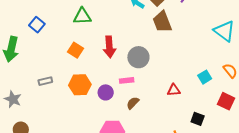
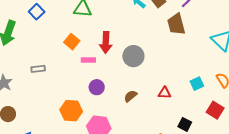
brown trapezoid: (162, 22) -> (176, 24), moved
pink rectangle: (127, 80) -> (88, 60), moved
orange hexagon: (80, 85) -> (71, 111), moved
brown semicircle: (133, 103) -> (130, 96), moved

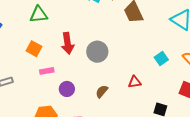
pink rectangle: (88, 60) -> (47, 71), moved
cyan square: (197, 84) -> (161, 59), moved

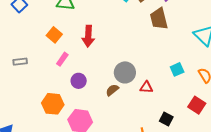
gray circle: (97, 52) -> (125, 72), moved
pink rectangle: (47, 71) -> (62, 59), turned -56

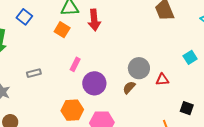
orange square: (54, 35) -> (62, 30), moved
red arrow: (88, 36) -> (94, 20), moved
purple circle: (79, 81) -> (94, 83), size x1.5

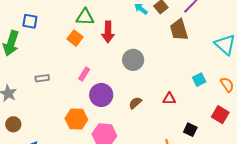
blue square: (24, 17) -> (30, 21), moved, turned -35
gray circle: (139, 68) -> (133, 60), moved

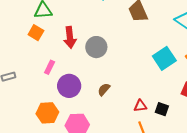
red arrow: (108, 32) -> (70, 37), moved
cyan square: (199, 80) -> (164, 58), size x1.6
red triangle: (169, 99) -> (140, 106), moved

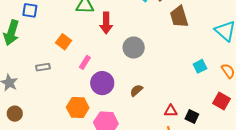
orange square: (36, 33) -> (64, 42), moved
red arrow: (70, 37) -> (106, 23), moved
cyan square: (164, 58) -> (200, 66), size x0.6

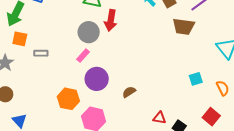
brown trapezoid: (179, 17) -> (184, 26), turned -75
orange square: (64, 42) -> (20, 39), moved, turned -35
gray circle: (134, 48) -> (89, 32), moved

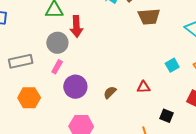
gray rectangle: (41, 53) -> (21, 61), moved, size x1.6
orange hexagon: (68, 99) -> (29, 98), moved
red triangle: (159, 118) -> (144, 87), moved

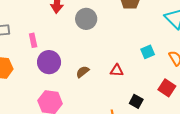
gray circle: (57, 43) -> (86, 19), moved
pink rectangle: (57, 67) -> (33, 40), turned -48

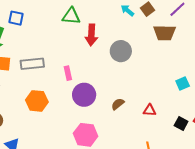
red triangle: (117, 70) -> (150, 110), moved
black square: (136, 101) -> (181, 123), moved

